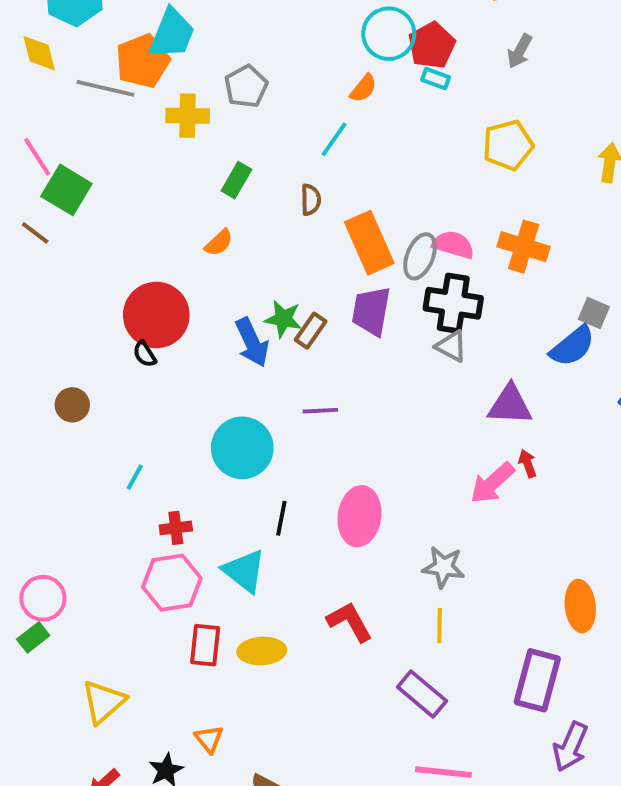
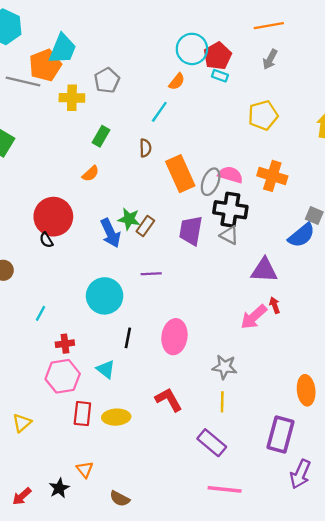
purple trapezoid: (371, 311) -> (191, 231), moved
cyan triangle: (244, 571) -> (106, 369), size x0.7
yellow triangle: (104, 702) -> (22, 423), moved, size x0.7

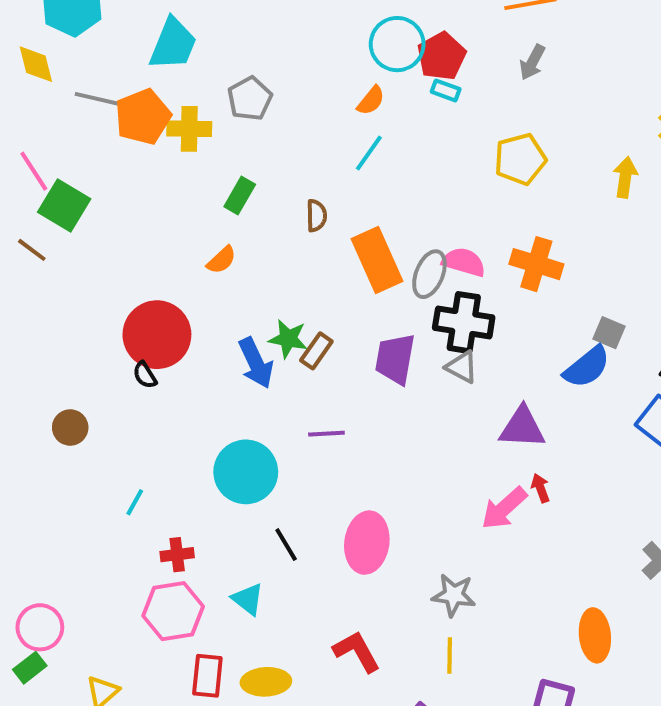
orange pentagon: (45, 65) -> (143, 117), moved
cyan line: (159, 112) -> (369, 153), moved
black line: (128, 338) -> (286, 545), turned -42

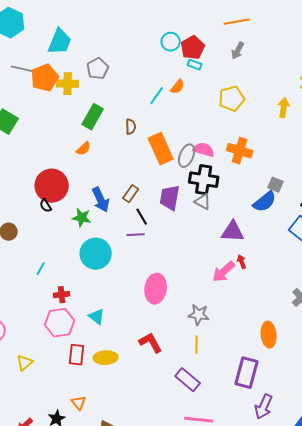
cyan circle: (397, 44) -> (171, 42), size x0.7
orange semicircle: (371, 101) -> (178, 87), moved
green rectangle: (240, 195) -> (93, 117), size x1.4
green star: (288, 339) -> (82, 218), moved
black line: (286, 545) -> (142, 217), moved

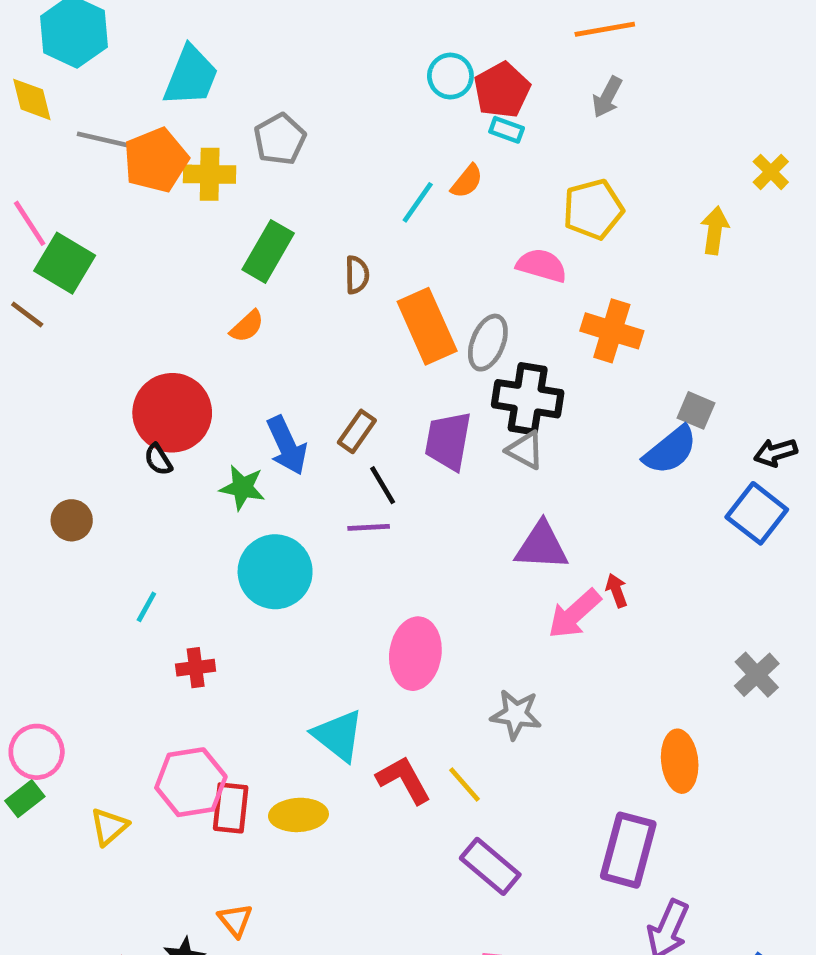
pink semicircle: (204, 150) -> (542, 265), moved
purple triangle: (233, 232) -> (542, 546), moved
cyan triangle: (97, 317) -> (338, 735), moved, size x1.4
pink hexagon: (60, 323) -> (191, 782), moved
yellow line: (197, 345) -> (464, 785), moved, turned -42

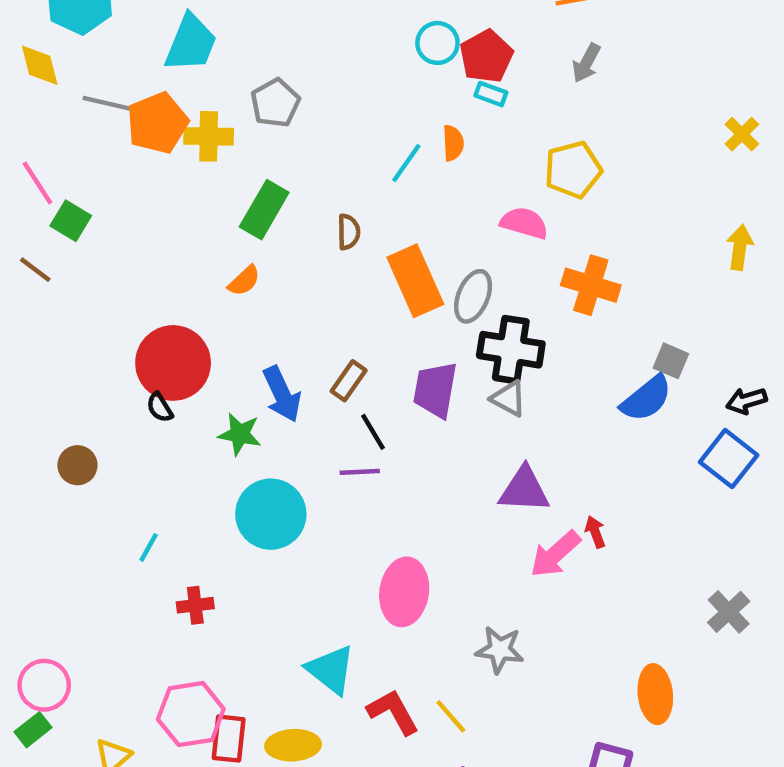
orange semicircle: (467, 181) -> (453, 143), turned -42
yellow arrow: (715, 230) -> (740, 247), moved
green square: (65, 263) -> (71, 221), size x0.7

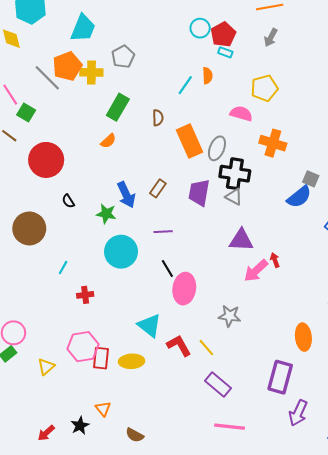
gray line: (115, 105) -> (47, 78), moved, turned 32
red circle: (173, 363) -> (46, 160), moved
black line: (373, 432) -> (167, 269), moved
brown circle: (77, 465) -> (29, 228), size x1.8

